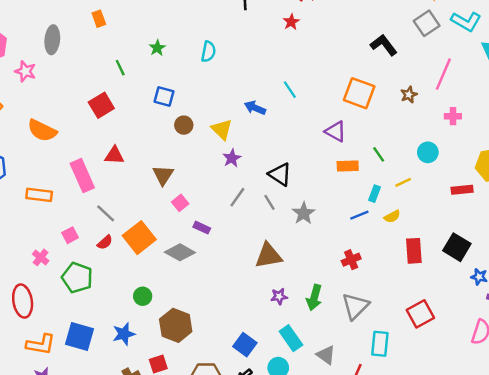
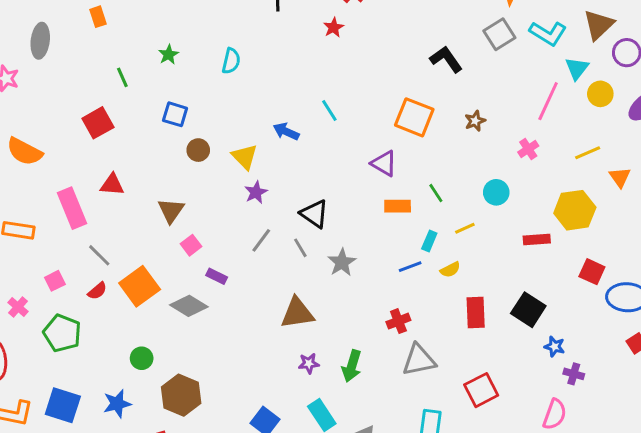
pink line: (443, 74) -> (548, 101), moved
pink cross: (453, 116) -> (528, 149), turned -35
gray triangle: (355, 306) -> (419, 360), moved, turned 32

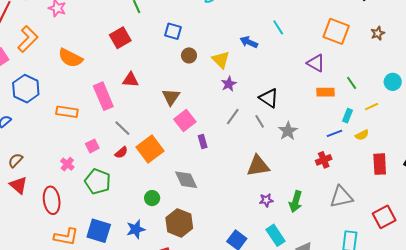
pink square: (191, 245) -> (185, 120), size x1.5
purple rectangle: (217, 276) -> (203, 141), turned 48
gray diamond: (189, 306) -> (186, 180), moved, turned 35
red cross: (398, 321) -> (324, 160), moved

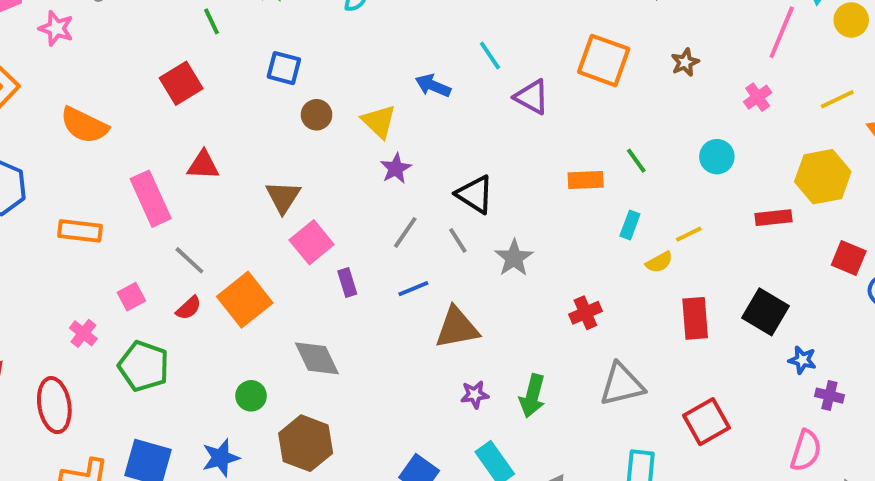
purple triangle: (316, 63) -> (532, 97), moved
yellow line: (372, 107) -> (689, 234), moved
blue line: (335, 133) -> (413, 289), moved

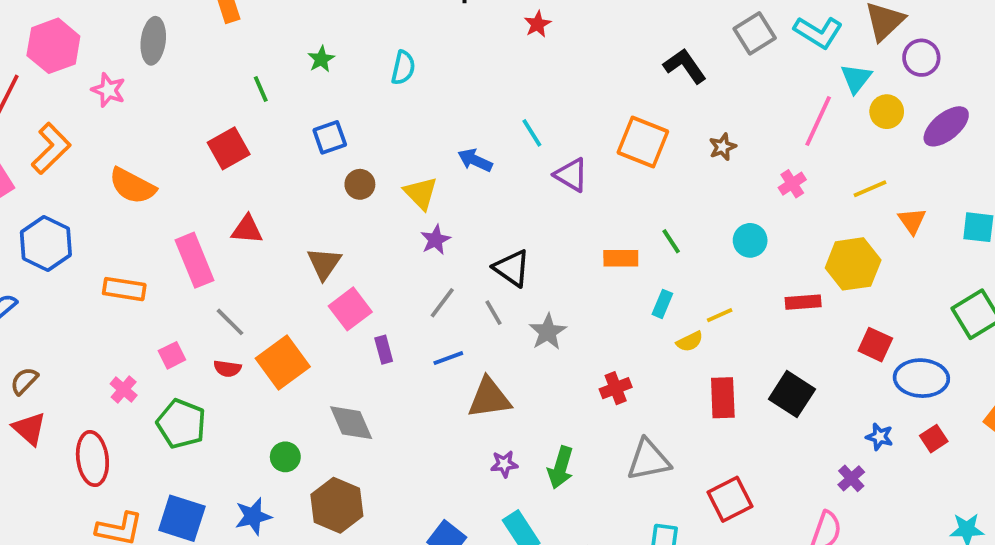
blue square: (284, 68) -> (330, 137), turned -36
red semicircle: (189, 308) -> (227, 369), turned 48
blue star: (802, 360) -> (880, 437), moved
purple cross: (829, 396) -> (851, 478), turned 32

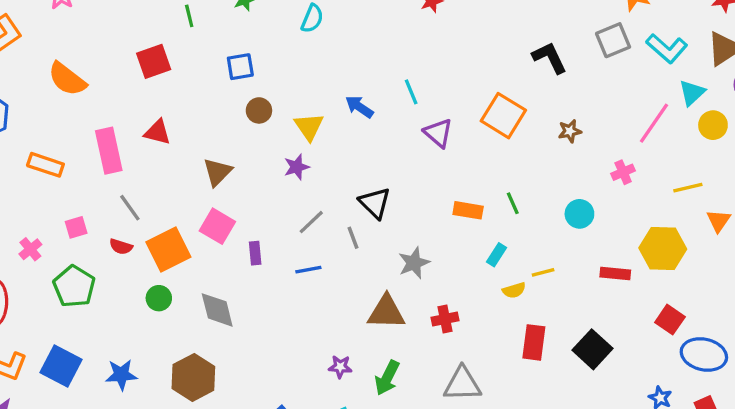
purple star: (435, 240) -> (297, 167), moved
pink square: (350, 309) -> (217, 226), moved, turned -32
gray star: (548, 332) -> (414, 263), moved
brown triangle: (489, 398) -> (386, 312), moved
green circle: (285, 457) -> (159, 298), moved

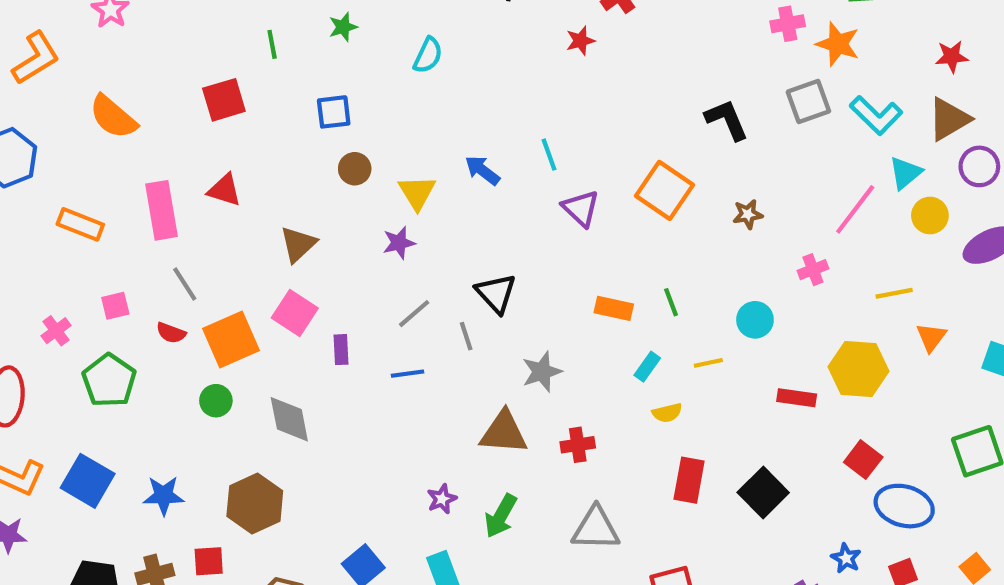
yellow line: (543, 272) -> (708, 363), moved
purple star: (340, 367) -> (442, 499), turned -30

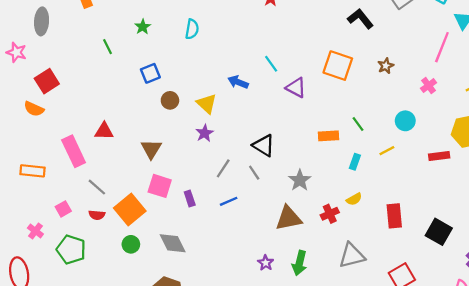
red square: (224, 100) -> (47, 81), moved
orange semicircle: (113, 117) -> (34, 109), size x0.7
yellow semicircle: (667, 413) -> (354, 199), moved
black square: (763, 493) -> (439, 232), moved

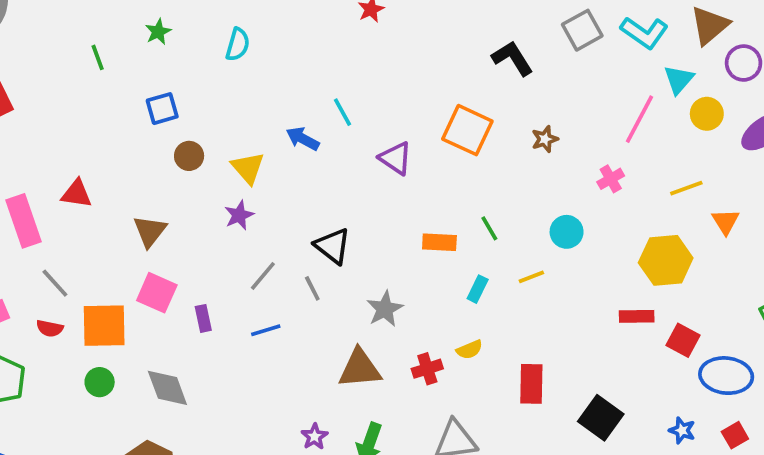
cyan line: (271, 64) -> (343, 112), moved
red rectangle: (439, 156) -> (637, 316), moved
orange square: (130, 210) -> (104, 326), turned 32

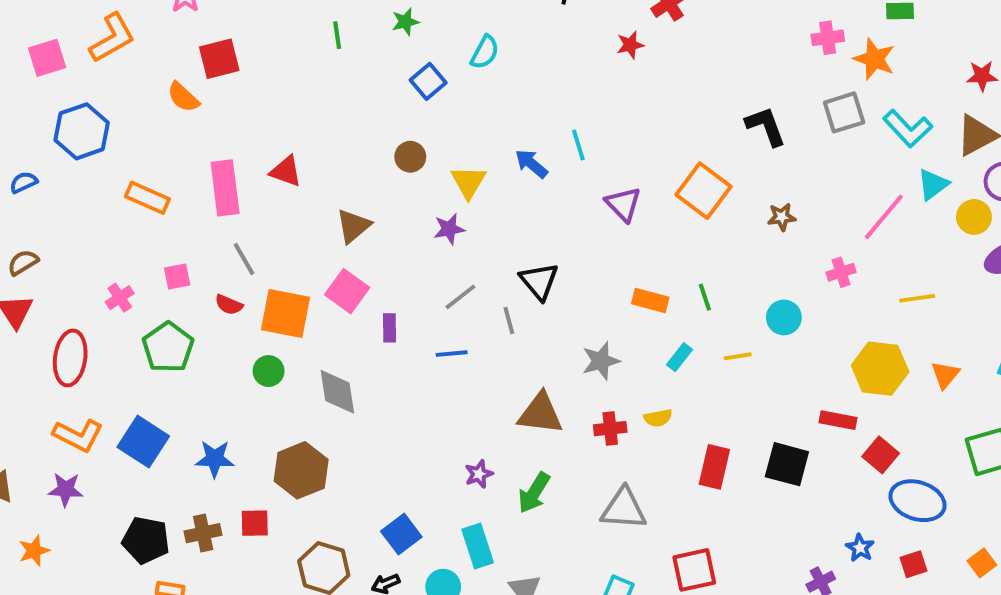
blue square: (162, 109) -> (428, 81), moved, turned -36
yellow circle: (707, 114) -> (974, 217), moved
orange triangle: (726, 222) -> (945, 375), moved
gray star: (385, 309) -> (601, 361), moved
black square: (601, 418) -> (787, 464), moved, turned -33

